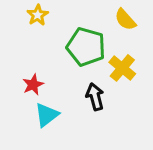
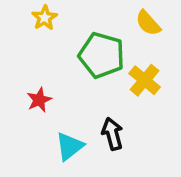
black arrow: (95, 97) -> (112, 134), moved
cyan triangle: (47, 115) -> (70, 146), moved

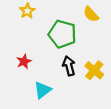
yellow cross: (145, 80) -> (94, 70), moved
black arrow: (112, 134) -> (69, 66), moved

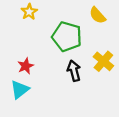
yellow cross: (94, 70) -> (103, 61), moved
cyan triangle: (43, 90) -> (20, 90), moved

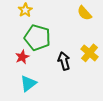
green pentagon: (67, 37) -> (37, 38), moved
cyan triangle: (20, 90) -> (28, 84), moved

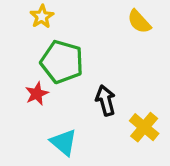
yellow cross: (90, 53) -> (144, 127), moved
cyan triangle: (28, 84) -> (64, 142), moved, turned -42

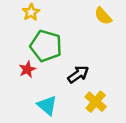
black arrow: (106, 100) -> (78, 74), turned 70
yellow cross: (144, 127) -> (96, 102), moved

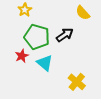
black arrow: (78, 74) -> (65, 35), moved
cyan triangle: (47, 105) -> (45, 63), moved

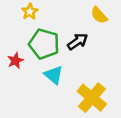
red star: (22, 56) -> (15, 61), moved
yellow cross: (77, 82) -> (92, 98), size x1.4

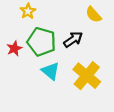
red star: (15, 61) -> (14, 48), moved
yellow cross: (92, 98) -> (87, 76), moved

